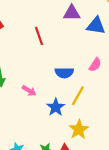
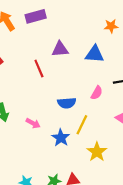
purple triangle: (72, 13) -> (60, 49), moved
yellow star: (79, 129) -> (97, 152), moved

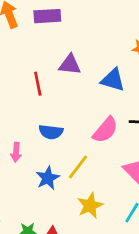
pink semicircle: (97, 93) -> (105, 130), size x1.5
blue semicircle: (67, 103) -> (51, 132), moved
pink arrow: (33, 123) -> (16, 152), turned 56

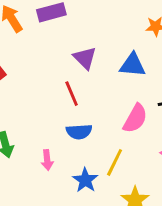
purple triangle: (70, 65) -> (85, 58), turned 50
red line: (38, 84) -> (72, 94), moved

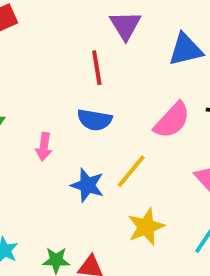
blue triangle: (133, 65) -> (186, 50), turned -32
blue star: (85, 180) -> (87, 185), turned -30

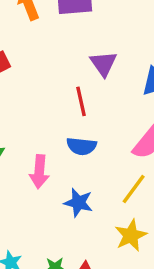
pink arrow: (44, 147) -> (39, 172), size x1.4
yellow line: (131, 171) -> (134, 189), moved

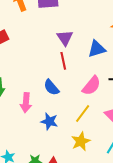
red line: (81, 101) -> (63, 61), moved
blue semicircle: (81, 146) -> (51, 87), turned 42

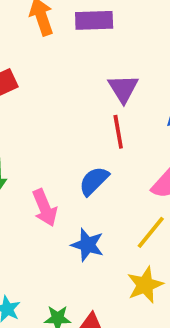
blue semicircle: (51, 87) -> (94, 181), turned 84
pink arrow: (26, 103) -> (45, 208), turned -30

